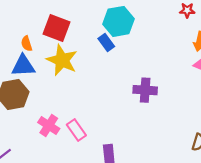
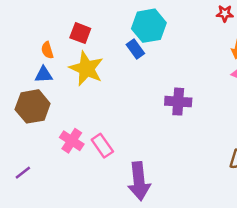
red square: (56, 28) -> (80, 33), size x0.7
blue triangle: (23, 66) -> (44, 75), size x0.7

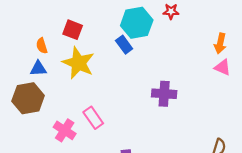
red star: (225, 13) -> (171, 11), moved
pink rectangle: (102, 146) -> (93, 118), moved

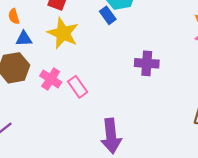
orange semicircle: (42, 46) -> (14, 16), moved
pink cross: (65, 130) -> (51, 79), moved

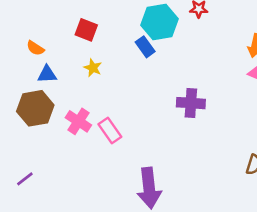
orange semicircle: (14, 16) -> (35, 48), turned -40
yellow star: (63, 33) -> (93, 68), size x0.5

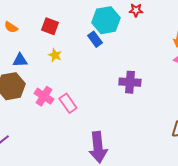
orange semicircle: (35, 48) -> (11, 27), moved

